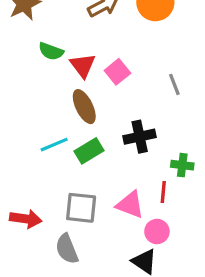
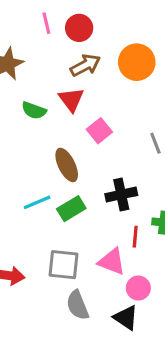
red triangle: (83, 65) -> (71, 100), moved
red line: (163, 192) -> (135, 237), moved
gray semicircle: (67, 249) -> (78, 305), moved

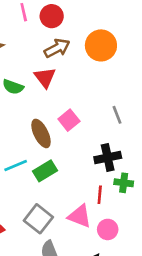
pink square: (99, 131) -> (69, 120), moved
black cross: (121, 195) -> (108, 157), moved
gray square: (64, 265) -> (38, 219), turned 32
pink circle: (138, 288) -> (108, 229), moved

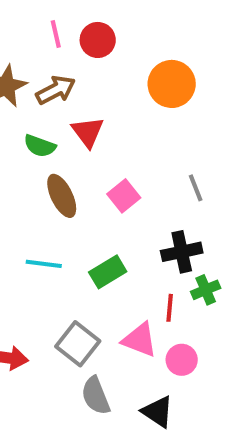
brown arrow: (57, 48) -> (56, 90), moved
brown ellipse: (41, 133) -> (62, 196), moved
cyan line: (16, 165) -> (44, 264), turned 30
green rectangle: (45, 171) -> (108, 272), moved
green cross: (124, 183) -> (206, 290), turned -30

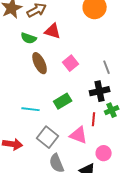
red triangle: (88, 132) -> (53, 31), turned -36
gray line: (196, 188) -> (107, 67), moved
cyan line: (44, 264) -> (31, 109), moved
pink circle: (182, 360) -> (104, 153), moved

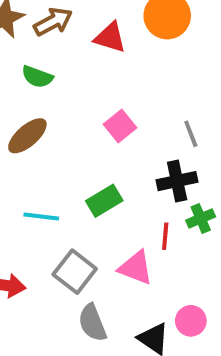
red triangle: (53, 31) -> (110, 37), moved
brown ellipse: (40, 63) -> (27, 136), moved, turned 75
pink circle: (104, 153) -> (191, 321), moved

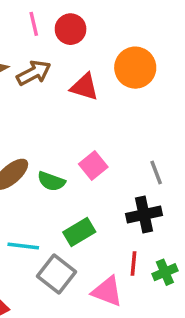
green semicircle: (37, 77) -> (51, 181), moved
green cross: (201, 218) -> (165, 272), moved
gray square: (75, 272) -> (57, 274), moved

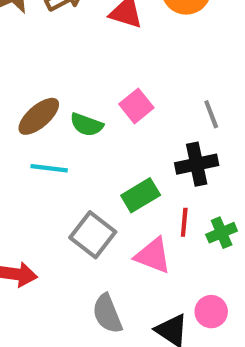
green rectangle: (79, 232) -> (141, 195), moved
cyan line: (23, 246) -> (49, 168), moved

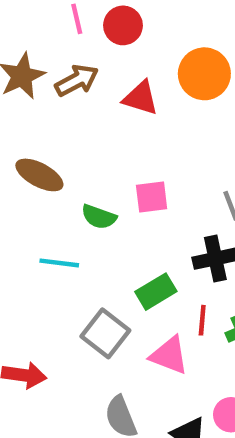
pink square: (136, 106) -> (152, 197), turned 32
brown ellipse: (39, 116) -> (39, 175), moved, turned 69

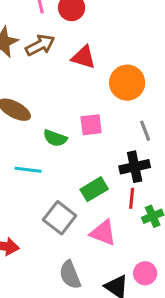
orange circle: (204, 74) -> (127, 83), moved
red line: (202, 320) -> (132, 198), moved

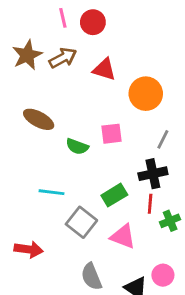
gray line: (145, 131) -> (163, 139), turned 48
cyan line: (28, 170) -> (51, 192), moved

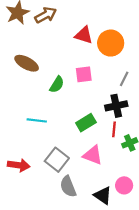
red triangle: (104, 69) -> (84, 35), moved
green semicircle: (77, 146) -> (57, 85), turned -78
gray square: (81, 222) -> (57, 160), moved

